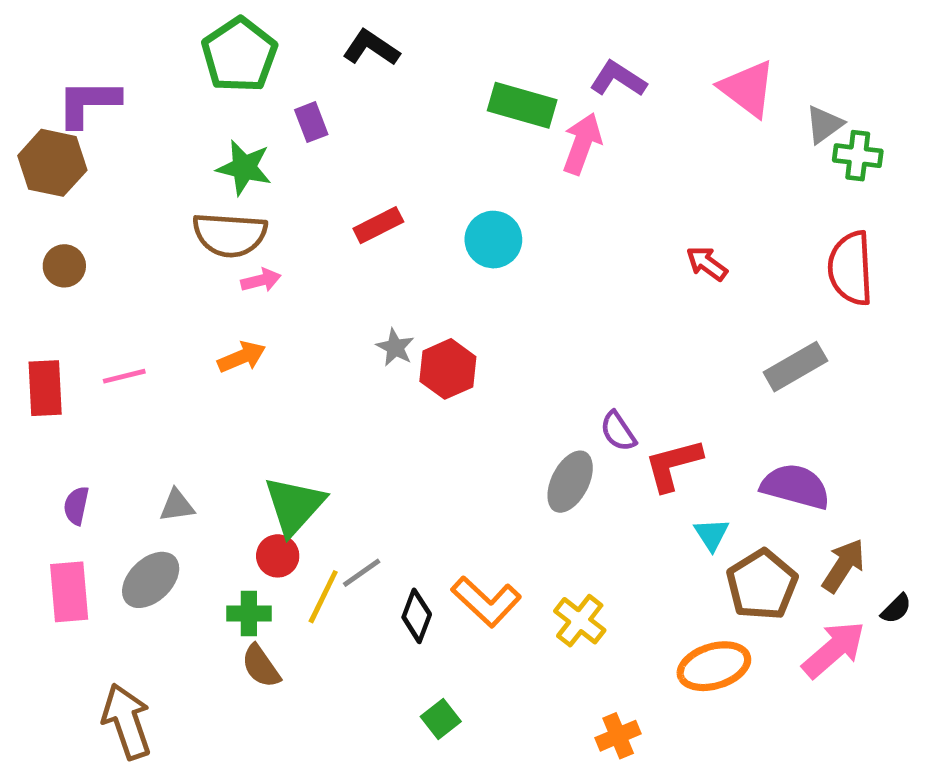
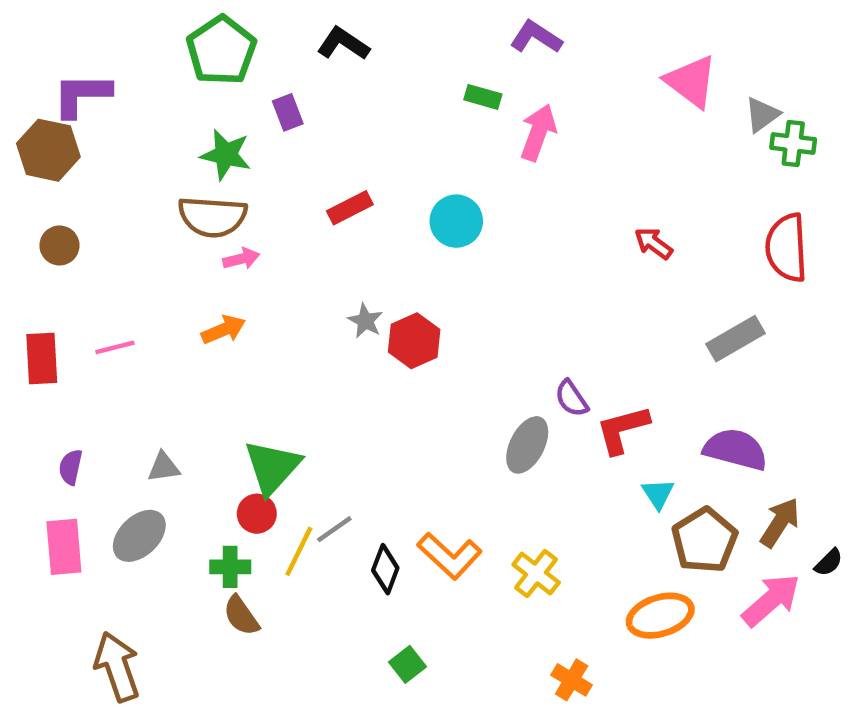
purple L-shape: (618, 79) -> (536, 37), moved
green rectangle: (522, 105) -> (483, 97), size x0.6
orange cross: (618, 736) -> (572, 680), turned -36

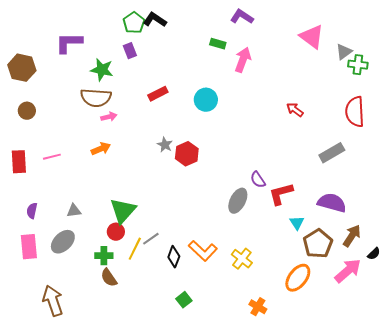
green pentagon: (221, 50) -> (134, 23), moved, size x0.7
purple L-shape: (82, 95) -> (69, 43), moved
orange ellipse: (660, 616) -> (298, 278), turned -36

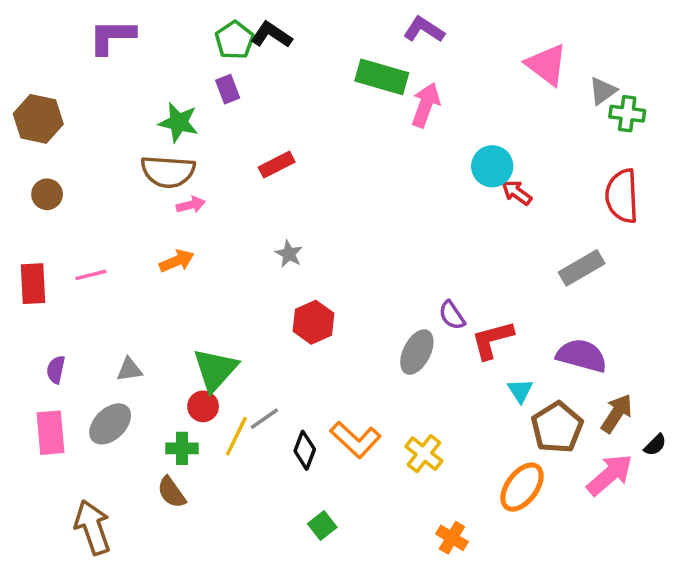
purple L-shape: (69, 43) -> (112, 37), moved
green rectangle: (218, 44) -> (382, 77), size x1.8
cyan circle: (206, 100) -> (492, 166), moved
red hexagon: (187, 154) -> (313, 322), moved
brown semicircle: (109, 278) -> (171, 492), moved

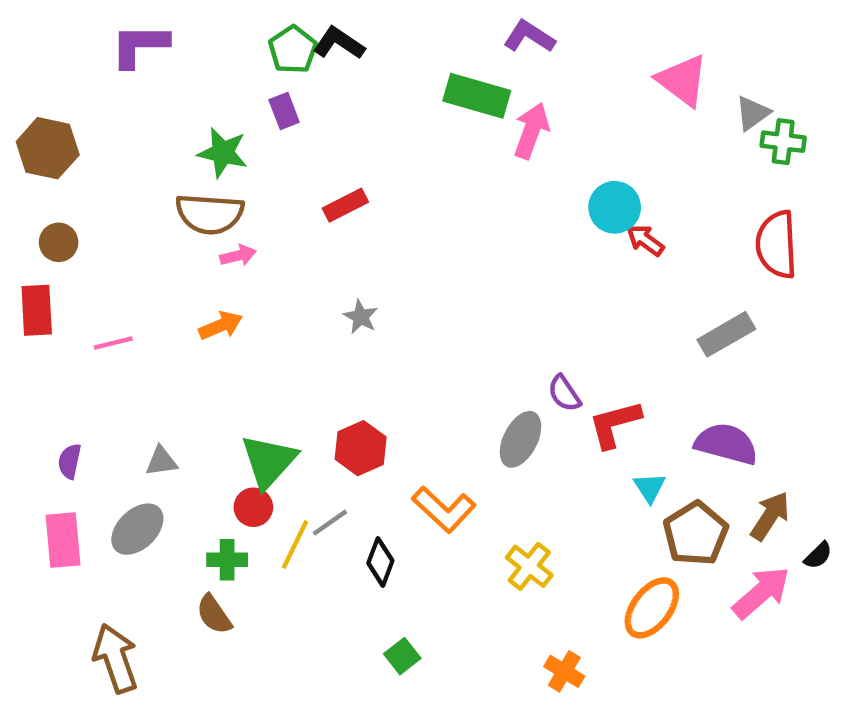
red rectangle: (33, 284) -> (37, 310), moved
red hexagon: (313, 322) -> (361, 448), moved
orange L-shape: (356, 440) -> (444, 509), moved

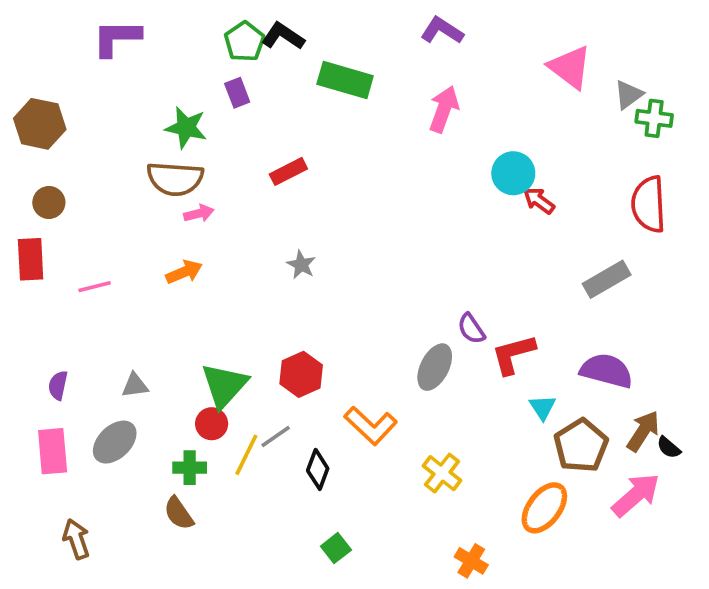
green rectangle: (477, 96) -> (345, 80), moved
black semicircle: (818, 555) -> (669, 448), moved, turned 85
brown arrow: (116, 658) -> (76, 539), moved, size x0.7

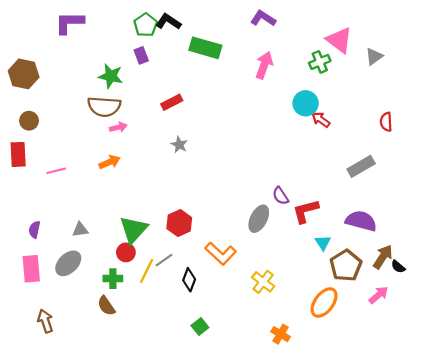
green cross: (654, 118) -> (320, 62), moved, turned -30
red semicircle: (649, 204) -> (386, 122), size x0.6
gray star: (301, 265) -> (179, 145), moved
pink arrow: (636, 495) -> (378, 295), size x0.7

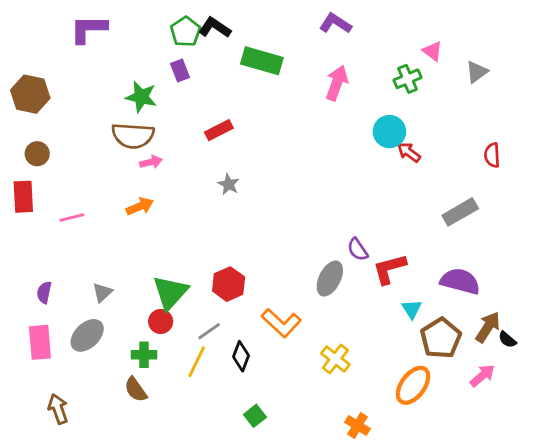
pink triangle: (339, 40) -> (432, 51), size x0.6
gray triangle: (80, 230) -> (102, 292), turned -35
yellow line: (147, 271) -> (197, 362), moved

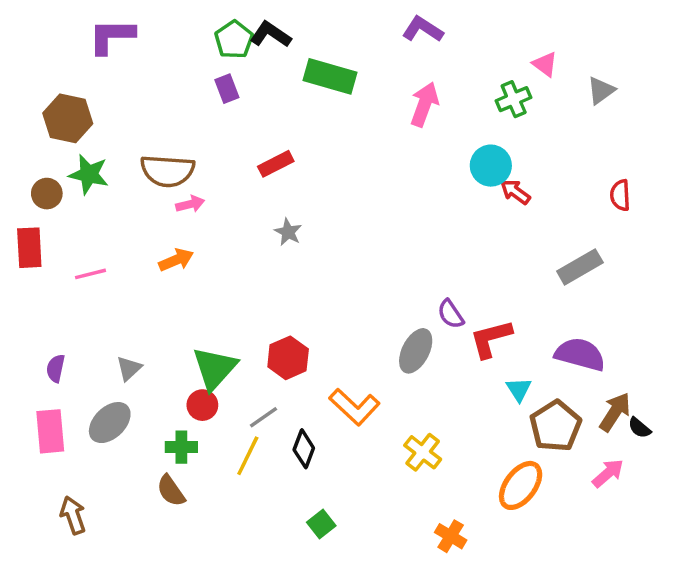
brown hexagon: (30, 94) -> (68, 118), moved
green star: (141, 97) -> (89, 174), moved

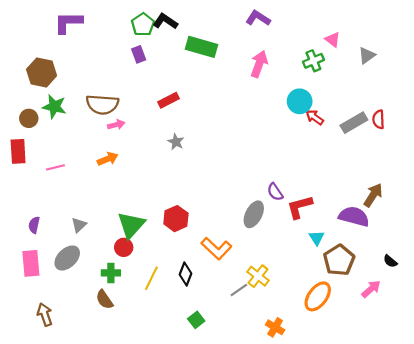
gray rectangle: (580, 267) -> (354, 123), moved
brown arrow: (615, 412) -> (373, 195), moved
gray line: (264, 417) -> (239, 290), moved

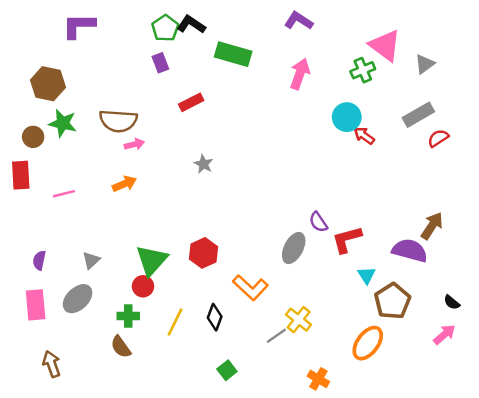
pink triangle: (333, 39) -> (385, 45), size x1.8
red rectangle: (168, 100) -> (191, 102), moved
red semicircle: (378, 119) -> (438, 138), turned 60
gray rectangle: (354, 123) -> (418, 115), moved
pink arrow: (371, 289) -> (444, 334), moved

